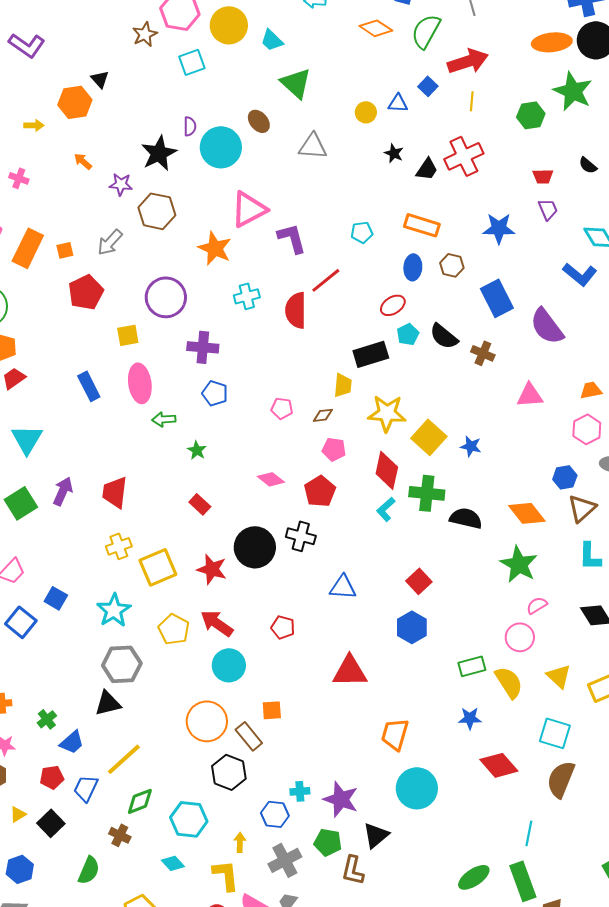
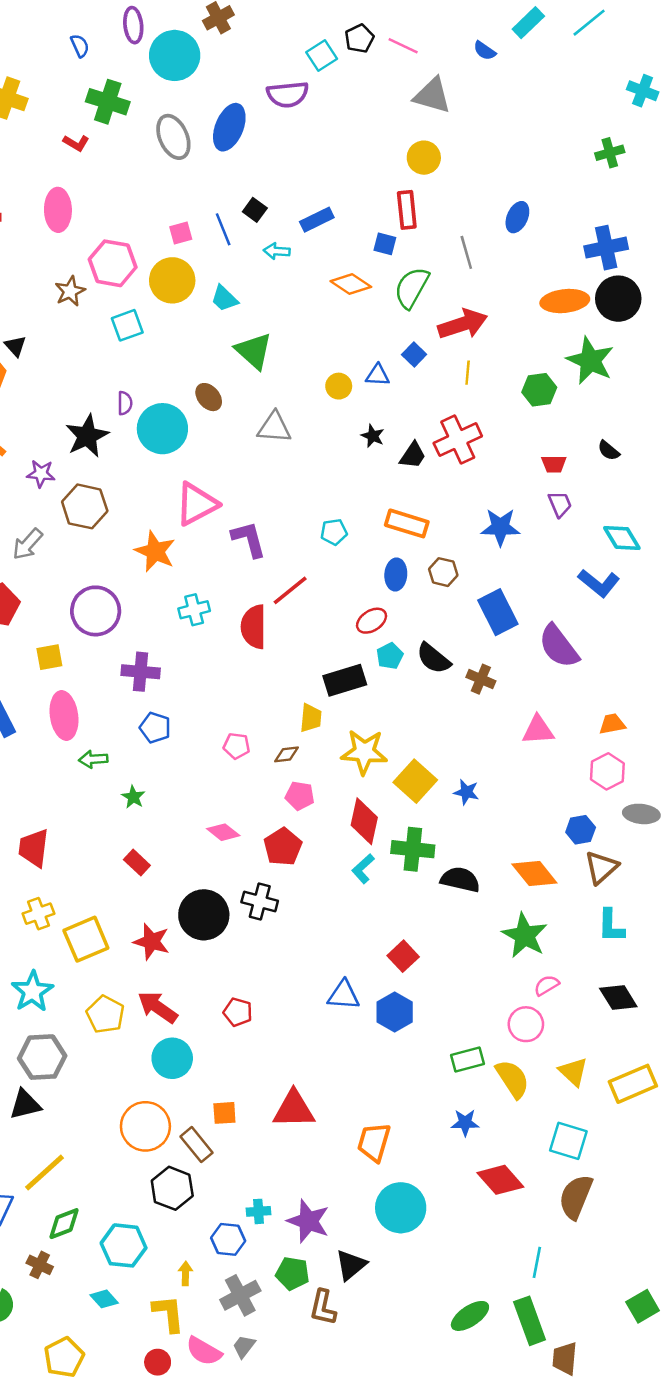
blue triangle: (343, 587) -> (344, 995), moved
red triangle: (350, 671) -> (294, 1109), moved

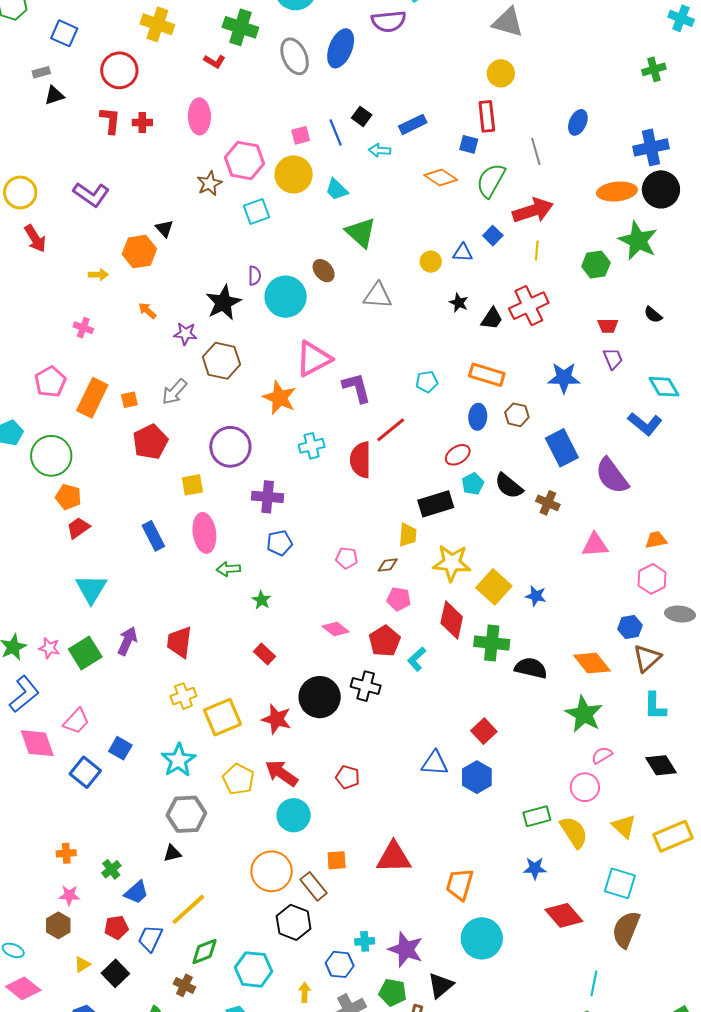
blue pentagon: (155, 728) -> (280, 543), turned -30
cyan L-shape: (363, 869) -> (417, 659), moved
black triangle: (25, 1104) -> (172, 853), size x0.7

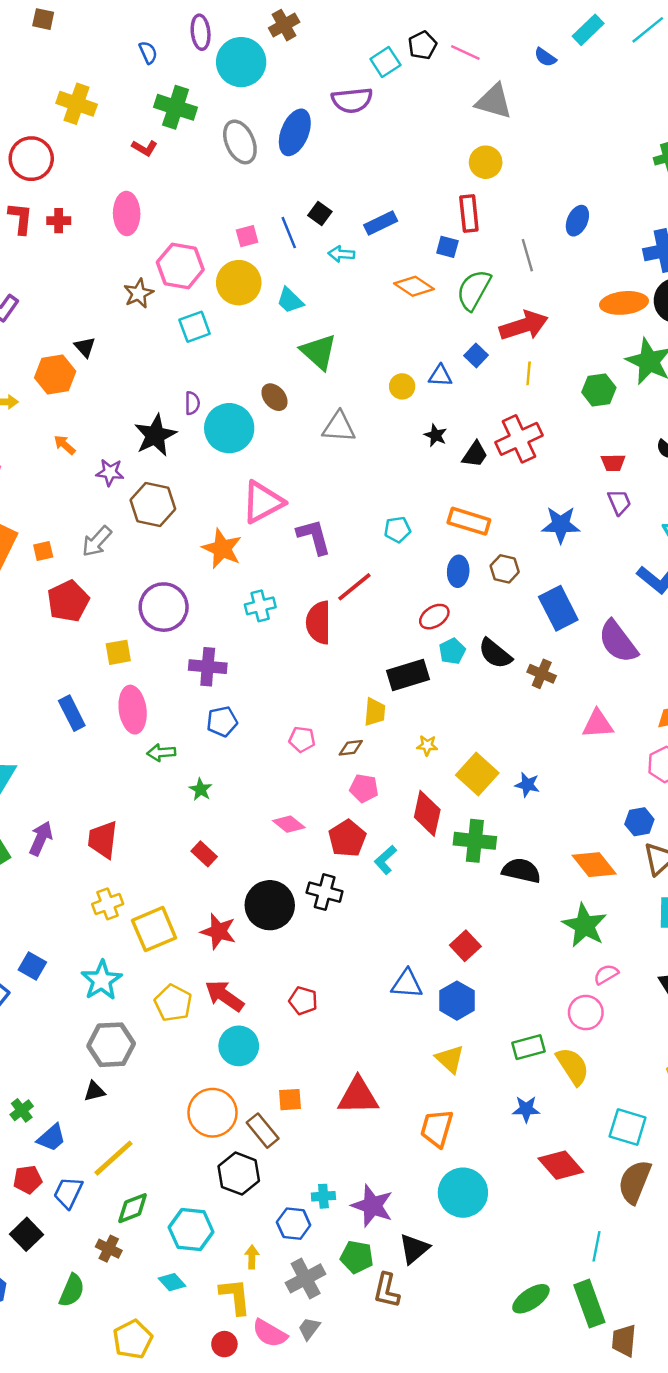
yellow star: (452, 563) -> (427, 745), size x0.5
yellow triangle: (624, 826) -> (450, 1059), moved

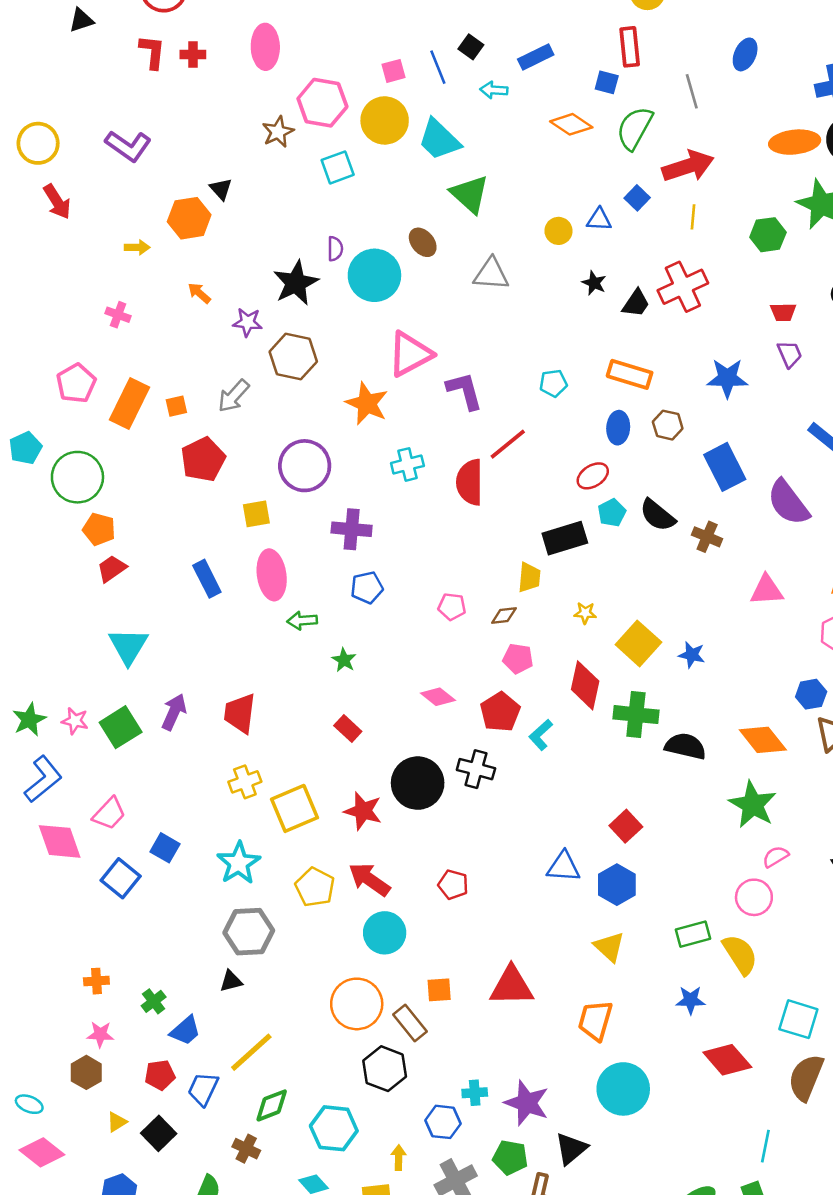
cyan trapezoid: (290, 301) -> (439, 140), size x1.5

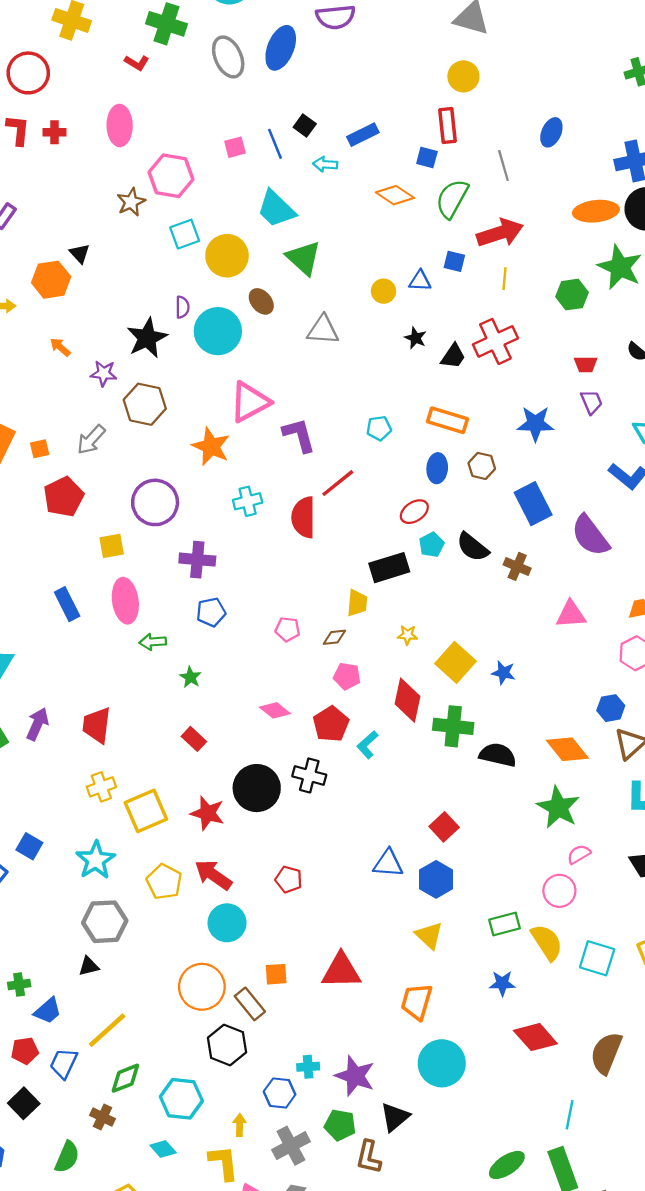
yellow circle: (385, 120) -> (227, 256), moved
blue square: (637, 198) -> (454, 261), turned -30
green cross: (154, 1001) -> (19, 985), turned 30
cyan square: (798, 1019) -> (597, 958), moved

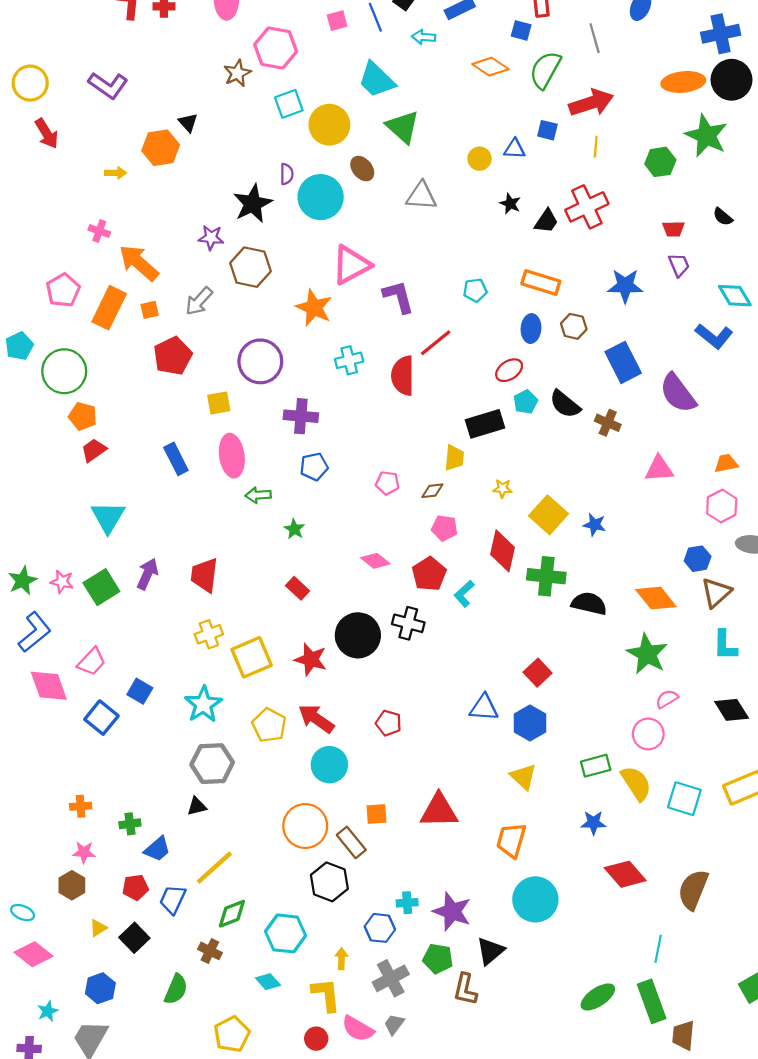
orange arrow: (60, 347) -> (139, 263), moved, size x2.0

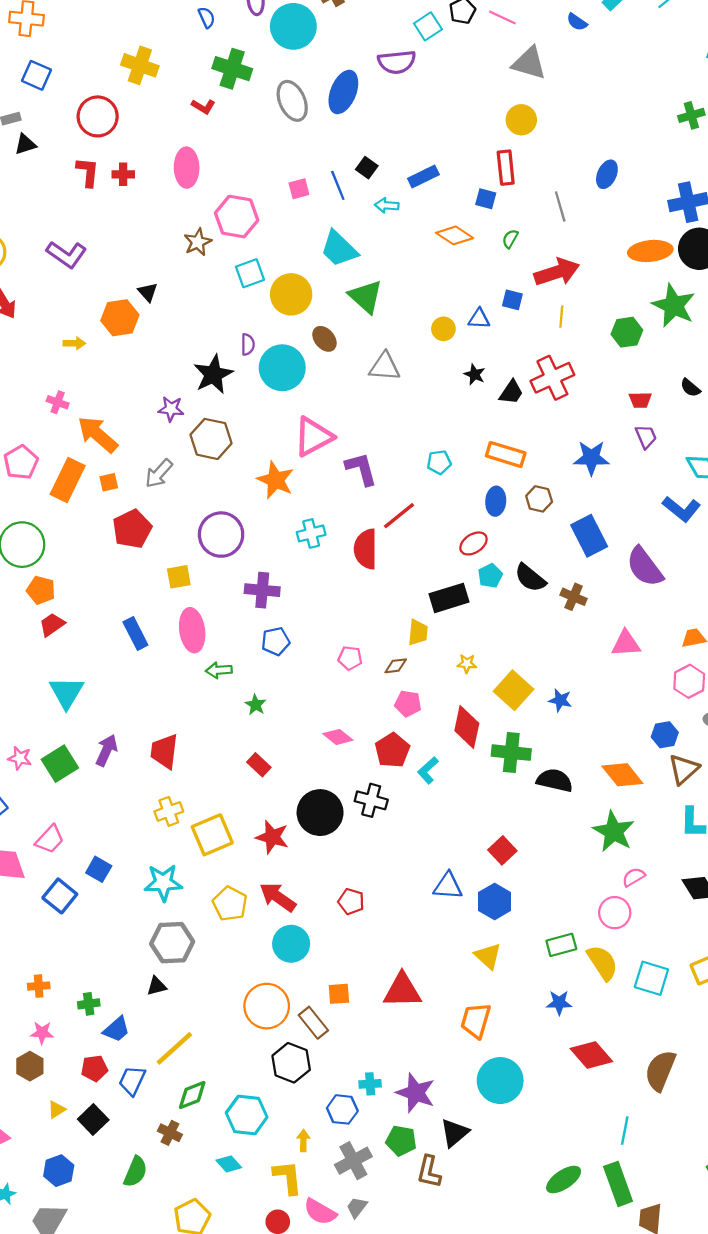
green semicircle: (545, 70) -> (510, 239), size x0.5
cyan star: (203, 704) -> (163, 883), turned 30

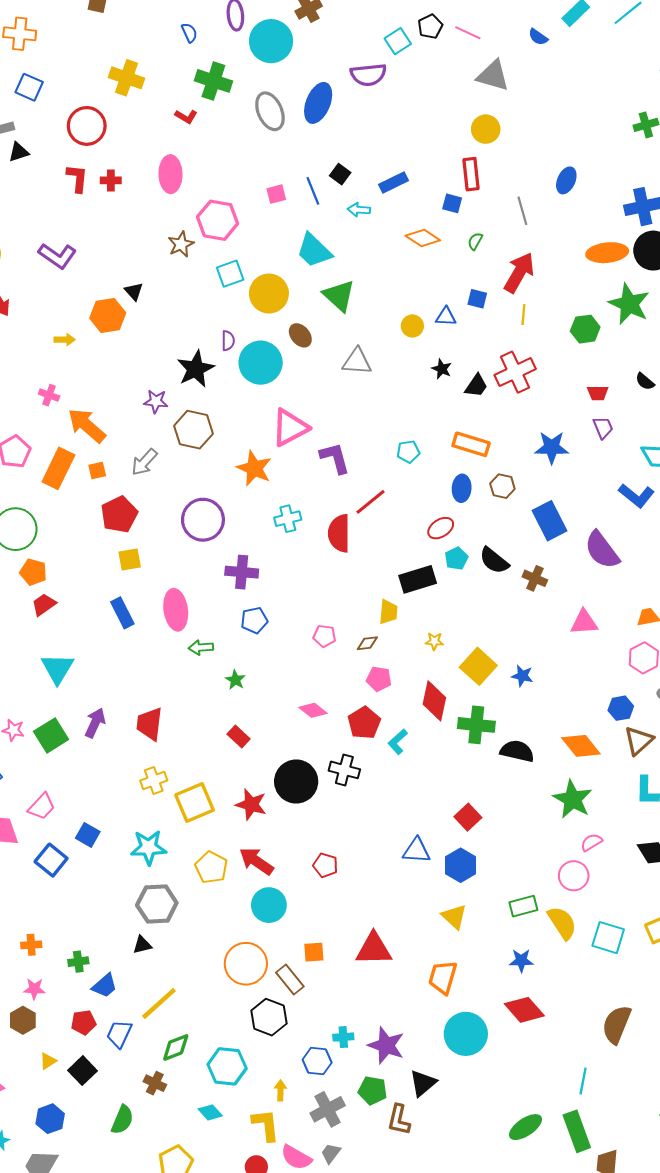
red arrow: (557, 272) -> (519, 273), turned -42
yellow square: (179, 577) -> (130, 559), moved
red diamond: (591, 1055) -> (524, 1010), moved

